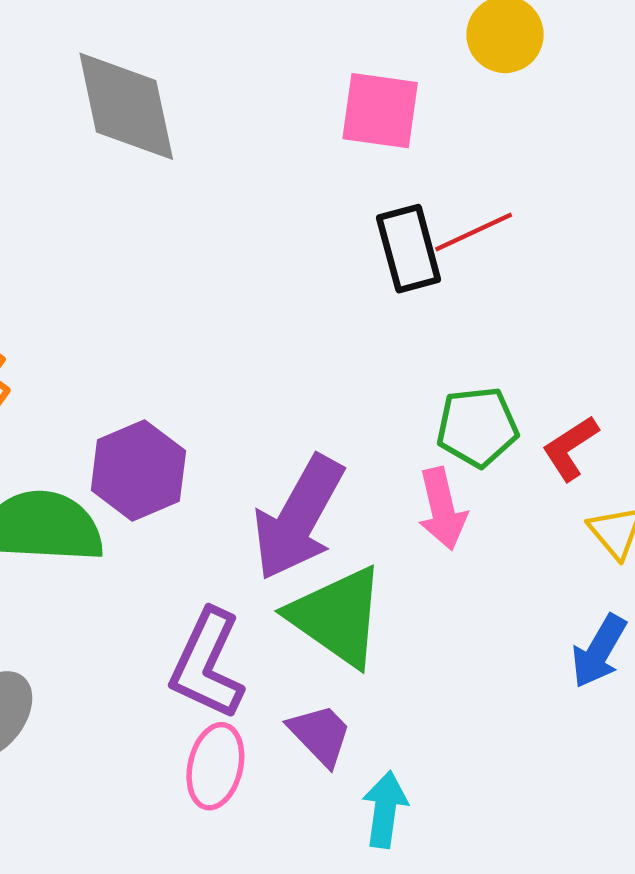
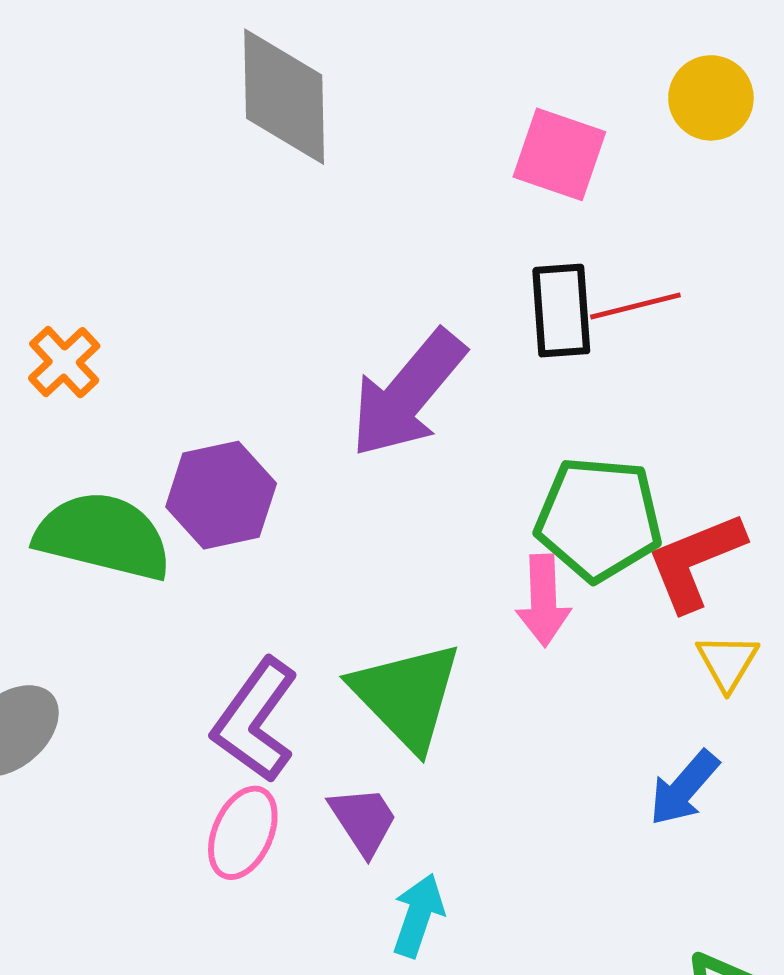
green pentagon: (477, 427) -> (599, 519), size x1.4
red L-shape: (570, 448) -> (695, 561), size x1.5
purple arrow: (298, 518) -> (408, 394), moved

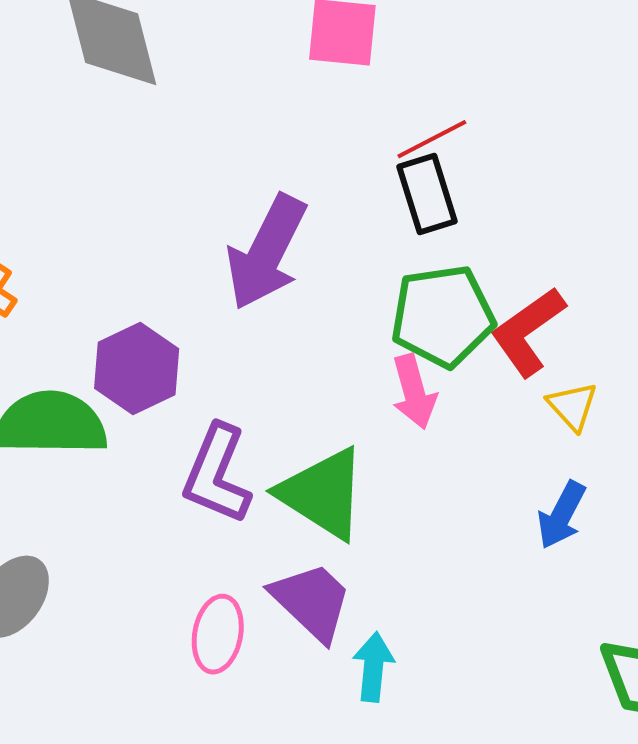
black rectangle: (561, 311) -> (427, 194), moved
purple L-shape: (255, 720) -> (217, 474), moved
purple trapezoid: (363, 820) -> (312, 601), size x1.4

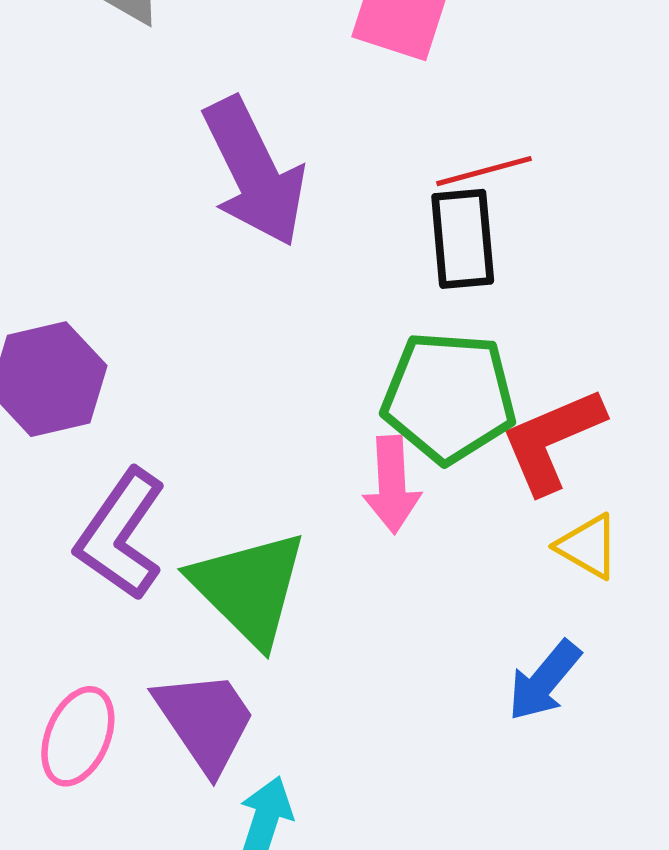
purple arrow: (266, 252) -> (254, 172), moved, turned -65
yellow triangle: (573, 406) -> (588, 546), turned -30

